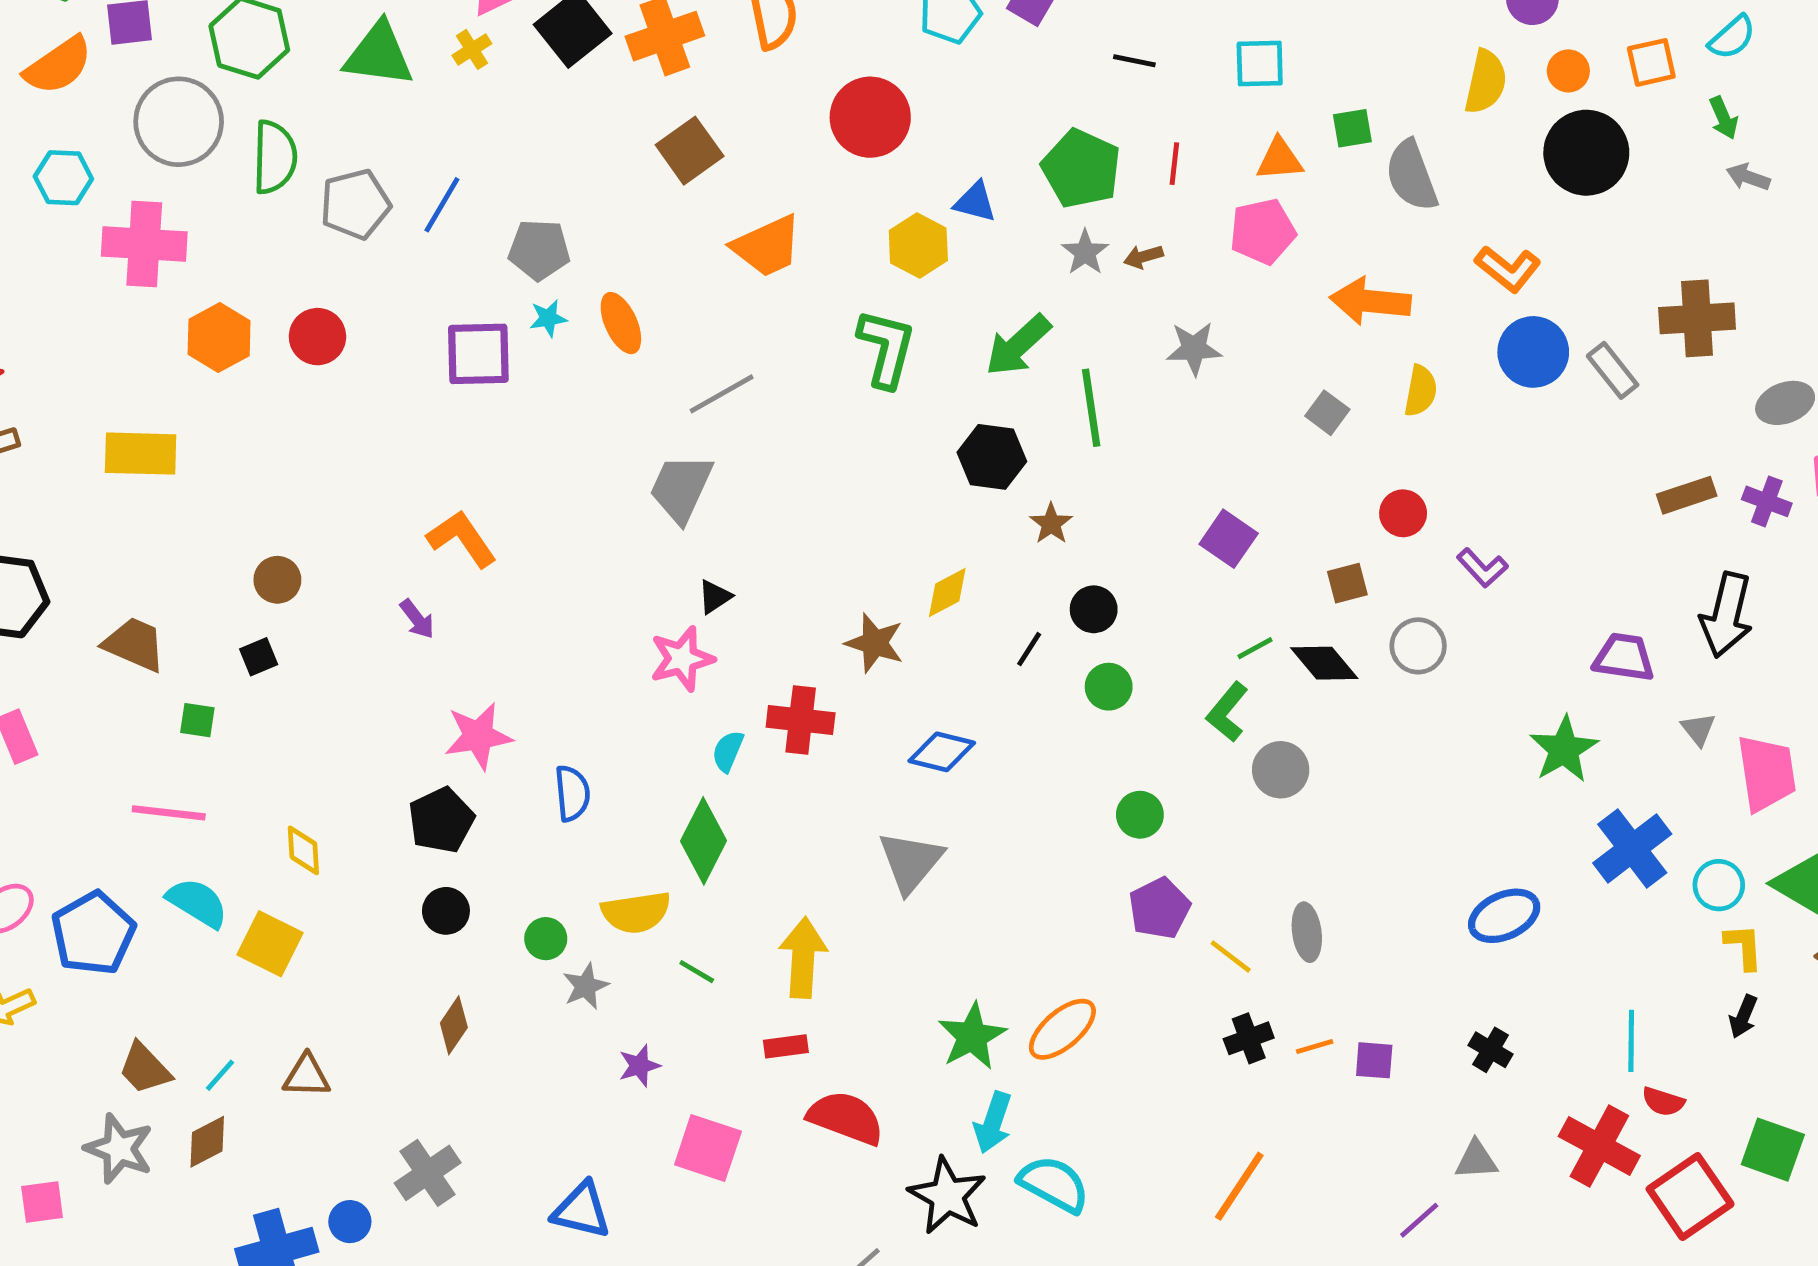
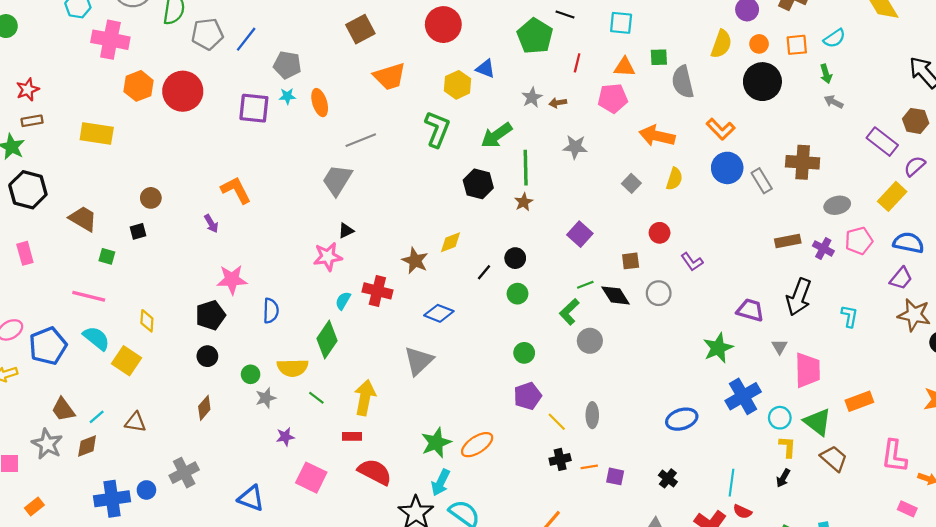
green pentagon: (1081, 169) -> (535, 36), moved
red circle: (317, 337) -> (183, 91), size x1.6
brown star: (1051, 524) -> (524, 202), moved

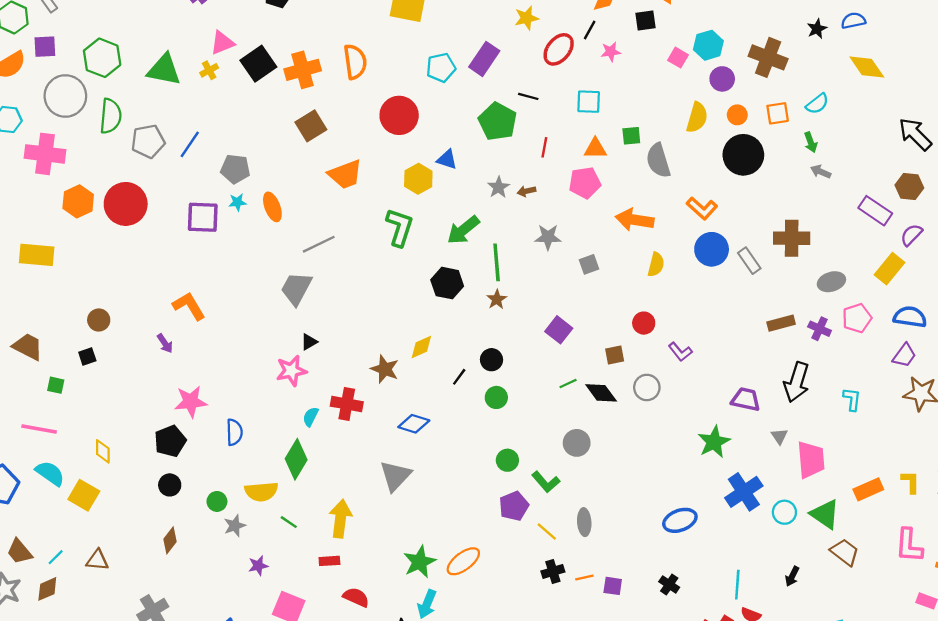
gray square: (631, 183) -> (589, 264), moved, turned 30
green L-shape: (569, 312) -> (546, 482), moved, turned -84
yellow L-shape: (787, 447) -> (911, 482), moved
red semicircle: (375, 472) -> (356, 597), size x0.7

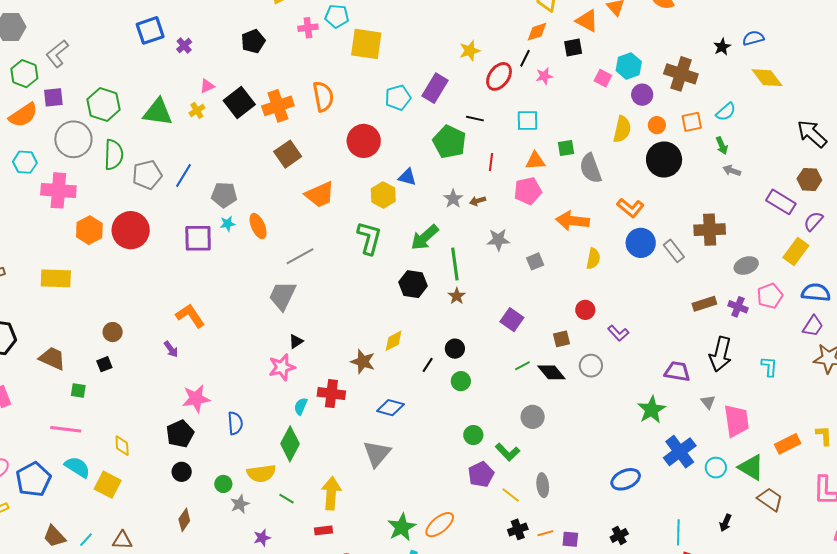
pink triangle: (222, 43) -> (207, 86), size x0.7
black cross: (669, 585) -> (619, 535), turned 30

